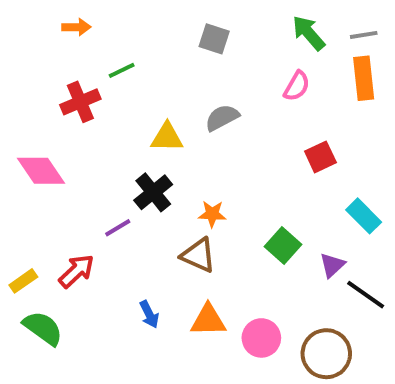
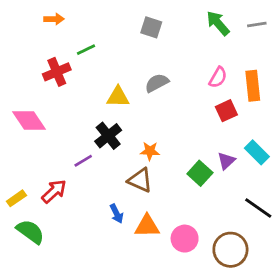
orange rectangle: (364, 78) -> (253, 86), moved
pink semicircle: (297, 86) -> (218, 77), moved
purple triangle: (332, 265) -> (226, 161), moved
blue arrow: (149, 314) -> (117, 214), moved

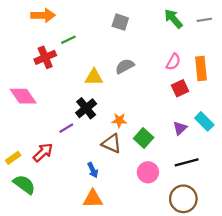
orange arrow: (54, 19) -> (43, 15), size x1.5
green square: (200, 173) -> (144, 138), moved
black line: (258, 208) -> (187, 162), moved, turned -50
orange triangle: (147, 226) -> (93, 199), moved
pink circle: (185, 239) -> (148, 172), moved

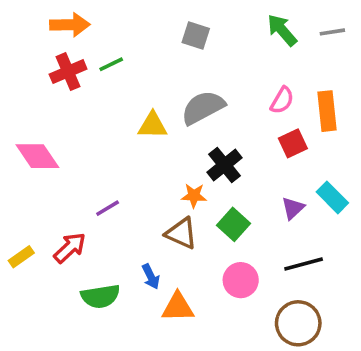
red cross: (45, 57) -> (68, 72), moved
gray semicircle: (125, 66) -> (203, 107), size x1.4
black cross: (86, 108) -> (224, 165), moved
green semicircle: (24, 184) -> (100, 296), moved, turned 135
orange triangle: (93, 199) -> (178, 307), moved

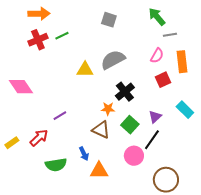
gray line: (332, 32) -> (170, 35), moved
purple triangle: (293, 208) -> (155, 117), moved
black line: (304, 264) -> (152, 140), moved, turned -40

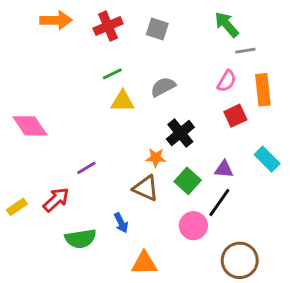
green line: (62, 36) -> (112, 74), moved
red cross: (38, 40) -> (108, 26), moved
gray semicircle: (113, 60) -> (163, 87), size x0.7
purple triangle: (155, 117) -> (224, 169), turned 48
orange triangle: (99, 171) -> (144, 263), moved

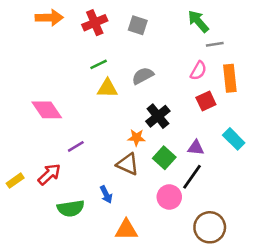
pink diamond: (30, 126) -> (47, 110), moved

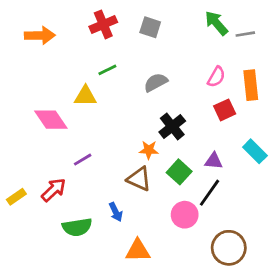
orange arrow: (49, 18) -> (40, 35), moved
gray line: (215, 44) -> (245, 34), moved
yellow triangle: (107, 88) -> (85, 96), moved

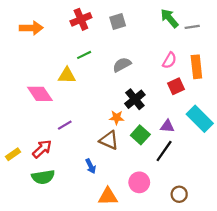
gray square: (150, 27) -> (118, 21), turned -35
cyan rectangle: (255, 151) -> (200, 119), size x1.4
pink circle: (185, 215) -> (139, 182), moved
green semicircle: (77, 227) -> (43, 177), moved
brown circle: (229, 248) -> (179, 194), size x0.6

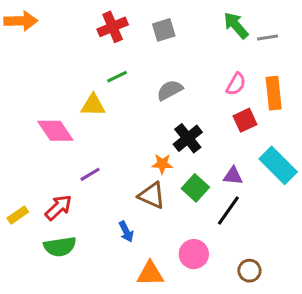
orange arrow: (31, 28) -> (21, 21), moved

